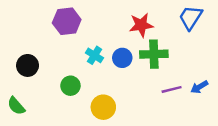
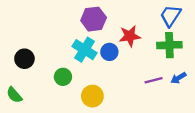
purple hexagon: (67, 21) -> (94, 19), moved
red star: (141, 25) -> (130, 36), moved
green cross: (154, 54) -> (169, 45), moved
cyan cross: (94, 55) -> (84, 50), size x1.5

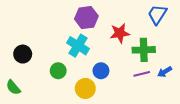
green cross: (169, 45) -> (144, 50), moved
blue circle: (109, 52) -> (101, 71), moved

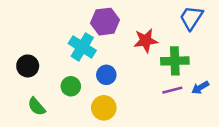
cyan cross: (78, 46) -> (82, 47), moved
blue circle: (101, 71) -> (106, 75), moved
green semicircle: (13, 87) -> (37, 107), moved

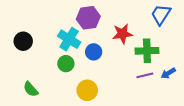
black circle: (28, 66) -> (23, 41), moved
blue circle: (106, 75) -> (94, 52), moved
green circle: (71, 86) -> (66, 64), moved

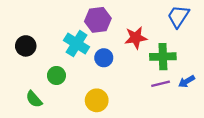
green circle: (66, 64) -> (56, 75), moved

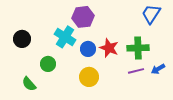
red star: (136, 38) -> (109, 48), moved, turned 30
yellow circle: (97, 100) -> (89, 77), moved

